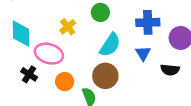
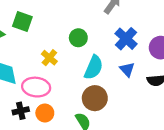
blue cross: (148, 22) -> (126, 39), turned -35
black cross: (29, 74) -> (21, 111), turned -35
orange circle: (65, 82) -> (45, 113), moved

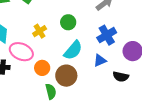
blue triangle: (127, 69) -> (100, 60), turned 32
orange circle: (45, 113) -> (42, 68), moved

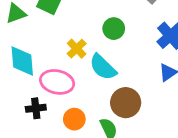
cyan semicircle: (73, 50) -> (103, 67), moved, turned 105
orange circle: (42, 68) -> (74, 119), moved

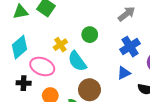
cyan diamond: (22, 61) -> (19, 47), turned 45

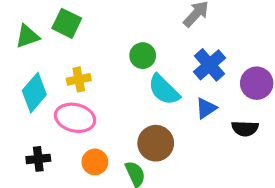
yellow cross: (60, 45) -> (79, 79), moved, turned 32
cyan semicircle: (77, 61) -> (164, 90), moved
black cross: (24, 83) -> (38, 159), moved

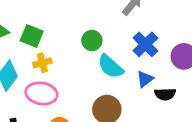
green square: (67, 23) -> (32, 36), moved
black semicircle: (245, 128) -> (165, 94), moved

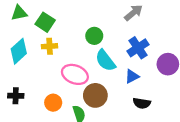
pink ellipse: (41, 93) -> (75, 74), moved
black semicircle: (165, 94) -> (142, 103), moved

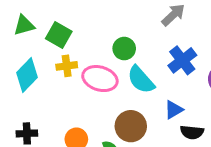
pink ellipse: (75, 74) -> (100, 79), moved
blue triangle: (132, 76) -> (174, 110), moved

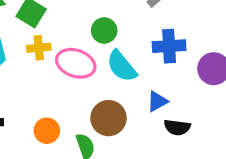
blue cross: (182, 60) -> (169, 46), turned 32

